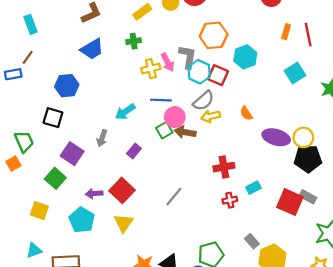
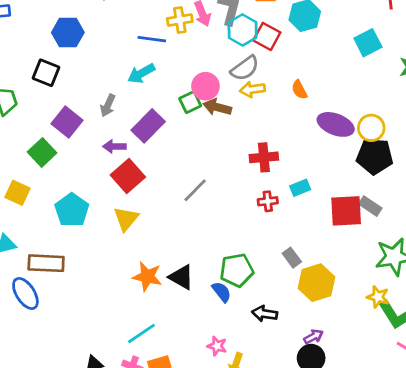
blue line: (161, 100) -> (152, 39), moved
purple rectangle: (134, 151) -> (148, 126), size x1.6
purple arrow: (94, 194) -> (114, 147), moved
red square: (290, 202) -> (346, 211), turned -32

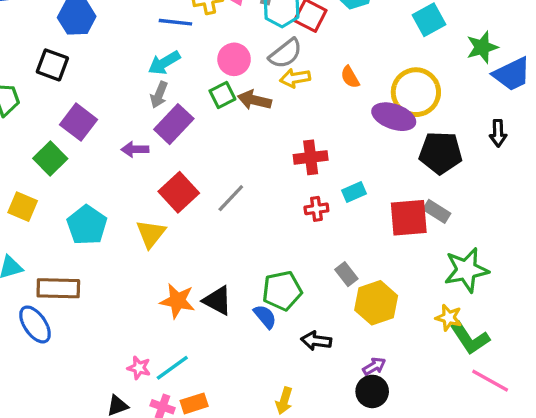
pink circle: (205, 86) -> (234, 59), moved
gray arrow: (108, 105) -> (159, 95), moved
yellow circle: (371, 128) -> (416, 92), moved, size x1.5
red square: (128, 176) -> (179, 192), moved
pink star: (217, 346) -> (139, 368), moved

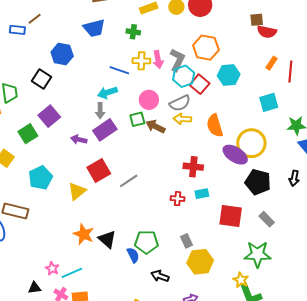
orange semicircle: (350, 77) -> (215, 126), size x1.6
gray arrow: (159, 95) -> (100, 111), turned -35
red cross: (311, 157) -> (193, 167), moved
gray rectangle: (437, 211) -> (267, 219), moved

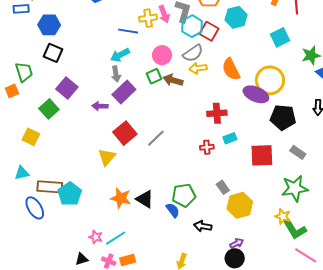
blue hexagon: (62, 54) -> (49, 25), moved
cyan pentagon: (41, 178) -> (70, 194), moved

